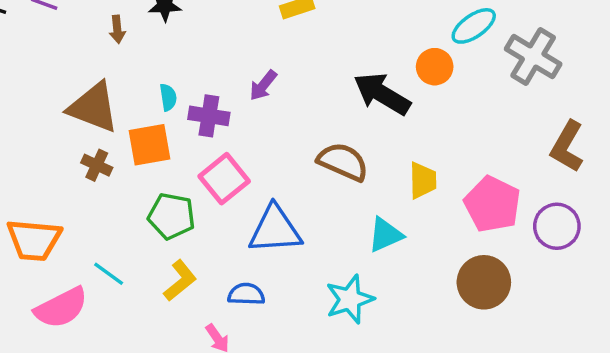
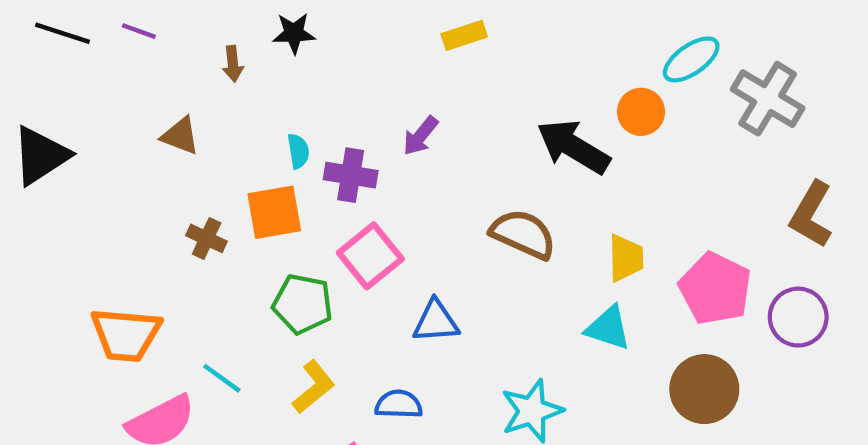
brown triangle: (93, 107) -> (180, 136), moved, size x0.6
blue triangle: (275, 230) -> (436, 321), size x0.7
cyan triangle: (385, 235) -> (608, 328), moved, turned 42

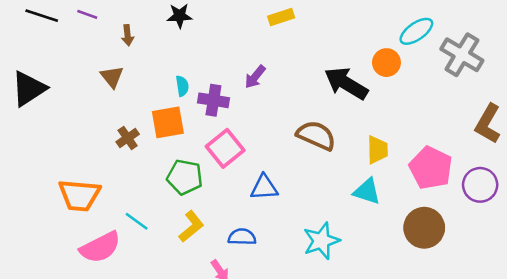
brown arrow: (233, 64) -> (128, 35), moved
brown triangle: (180, 136) -> (112, 77), turned 30
brown cross: (207, 238) -> (128, 138), turned 30

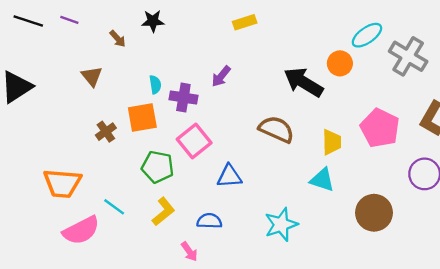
brown arrow: (128, 35) -> (118, 39), moved, turned -36
pink pentagon: (431, 168) -> (380, 128), moved

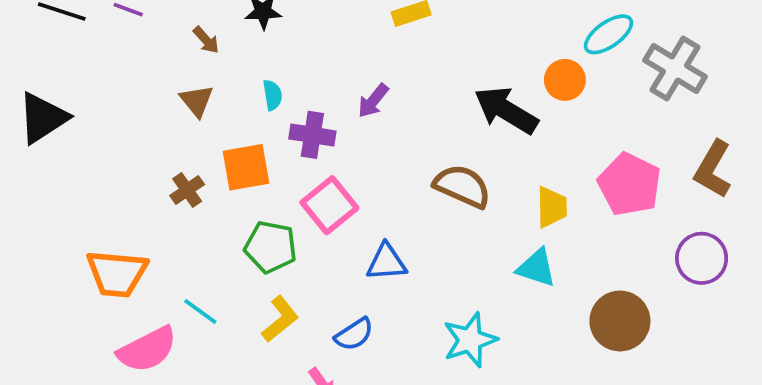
brown triangle: (92, 76) -> (197, 101), moved
cyan semicircle: (155, 85) -> (273, 95), moved
blue semicircle: (209, 221) -> (354, 334), turned 145

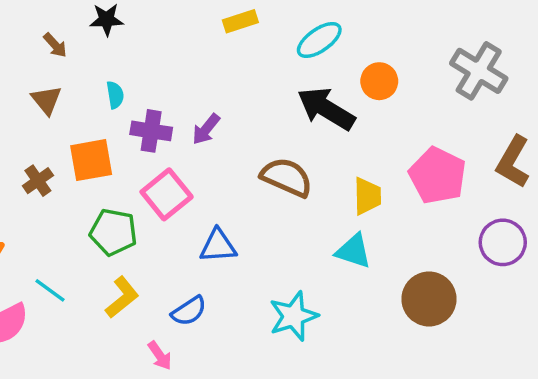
cyan ellipse: (609, 34) -> (319, 40), moved
purple arrow: (373, 101) -> (206, 129), moved

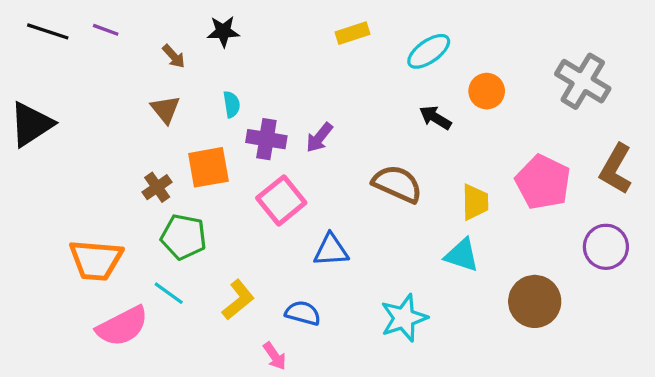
black arrow: (326, 109) -> (435, 118), size x0.6
green pentagon: (113, 232) -> (184, 237), moved
blue semicircle: (189, 311) -> (303, 313), turned -132

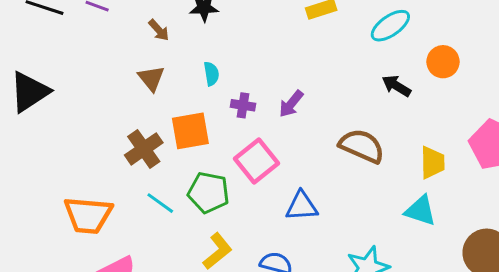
purple cross: (266, 139) -> (243, 105), size x0.7
brown cross: (157, 187) -> (144, 149), size x1.4
green pentagon: (184, 237) -> (208, 193), moved
cyan line: (169, 293) -> (160, 203), moved

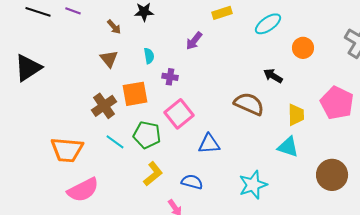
black arrow: (396, 86) -> (273, 76), moved
purple arrow: (291, 104) -> (194, 41), moved

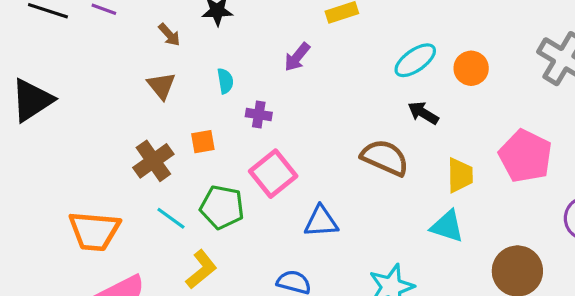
cyan ellipse: (268, 24) -> (415, 60), moved
orange square: (135, 94) -> (203, 142), size x0.6
yellow L-shape: (153, 174) -> (201, 269), moved

